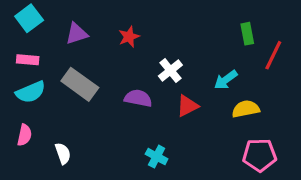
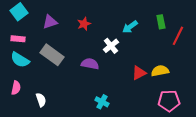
cyan arrow: (226, 80) -> (130, 27), moved
cyan semicircle: (31, 92) -> (20, 60), turned 54
red triangle: (187, 106) -> (139, 73), moved

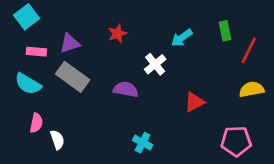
purple triangle: (50, 22) -> (70, 43), moved
pink rectangle: (18, 39) -> (36, 52), moved
yellow semicircle: (160, 71) -> (252, 89), moved
pink semicircle: (16, 88) -> (36, 123), moved

